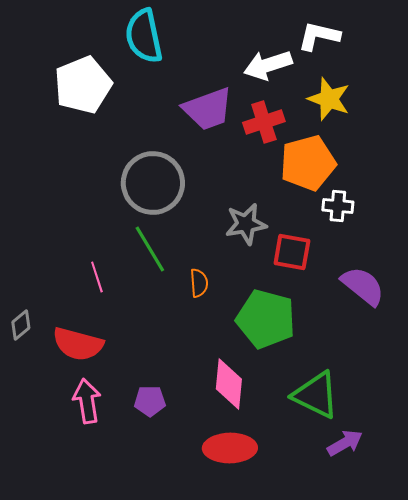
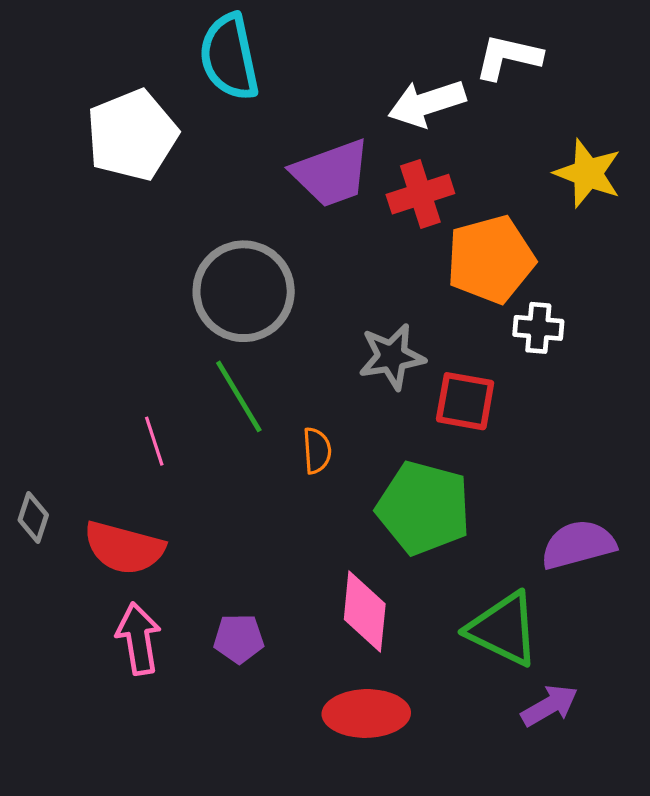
yellow star: (329, 99) -> (588, 173), moved
purple semicircle: (363, 286) -> (578, 545), moved, turned -54
gray diamond: (21, 325) -> (33, 518), turned -32

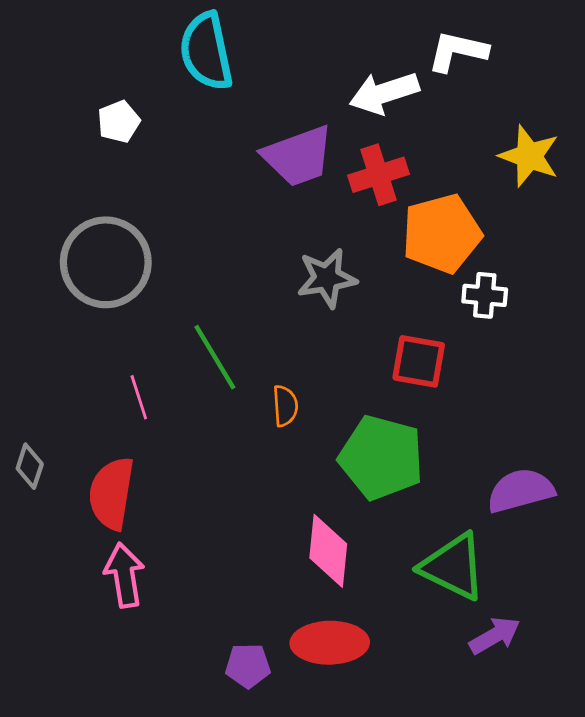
white pentagon: (132, 135) -> (119, 122), size x0.5
gray circle: (244, 291) -> (106, 262), moved
gray star: (392, 357) -> (327, 278), moved
red semicircle: (124, 548) -> (111, 493), turned 84
purple pentagon: (239, 639) -> (248, 666), moved

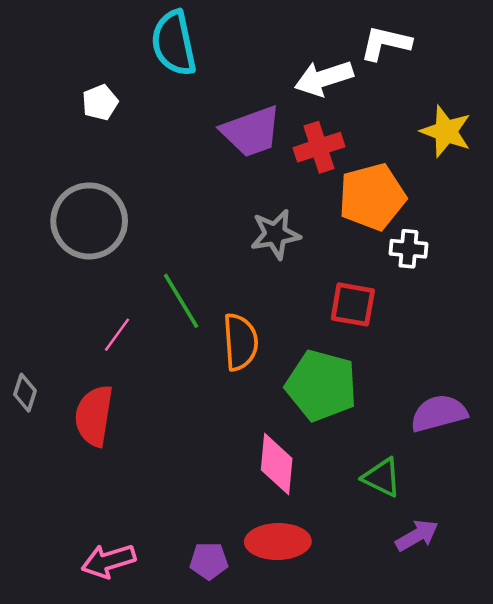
pink line: (139, 397) -> (117, 335), turned 54
orange semicircle: (285, 406) -> (240, 342), size x1.6
green triangle: (453, 567) -> (382, 477), size x0.7
pink arrow: (124, 575) -> (108, 561), moved, turned -98

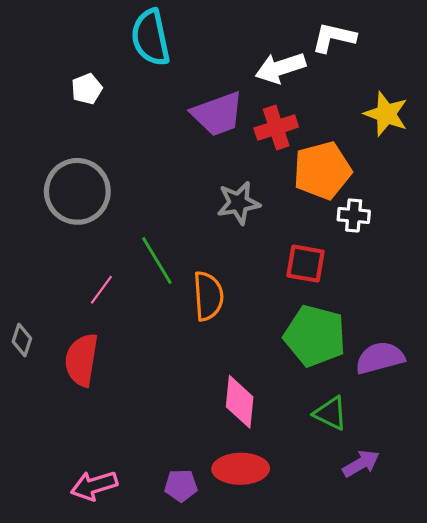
green pentagon: (321, 385) -> (315, 336), moved

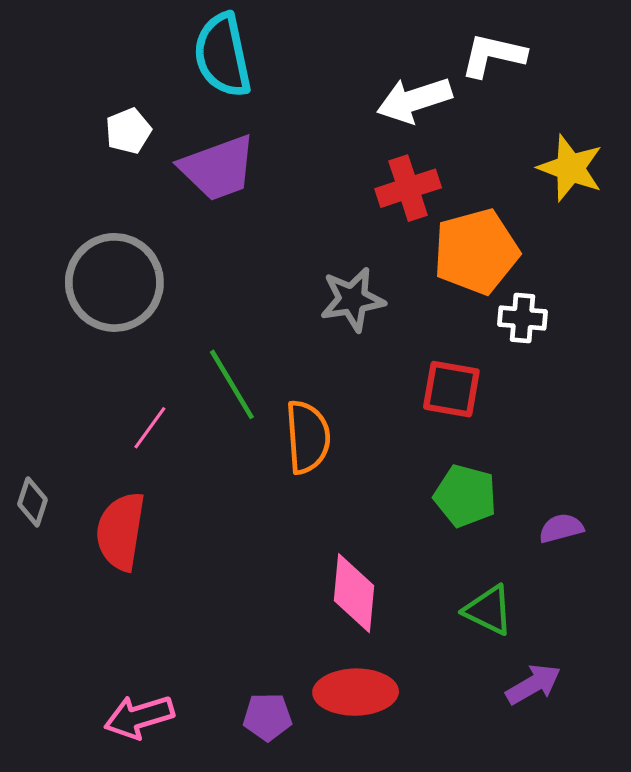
purple trapezoid: (218, 114) -> (218, 168), moved
green pentagon: (315, 336) -> (465, 496), size x0.7
purple semicircle: (380, 358) -> (561, 528), size x0.6

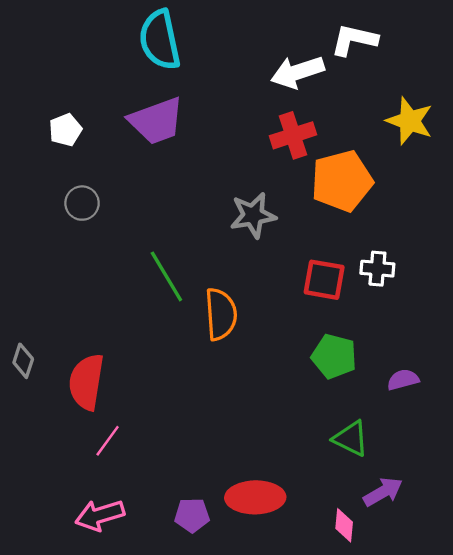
white pentagon: (128, 131) -> (65, 130), moved
gray circle: (114, 282) -> (82, 203), size x0.5
white cross: (522, 318) -> (377, 269), moved
pink line: (150, 428) -> (108, 441), moved
pink diamond: (354, 593) -> (344, 525), moved, size x0.6

